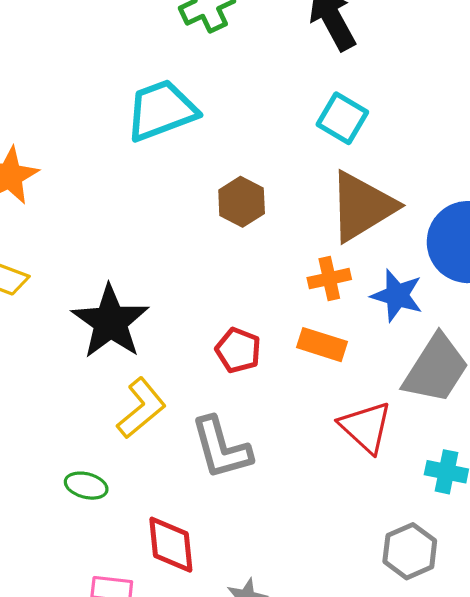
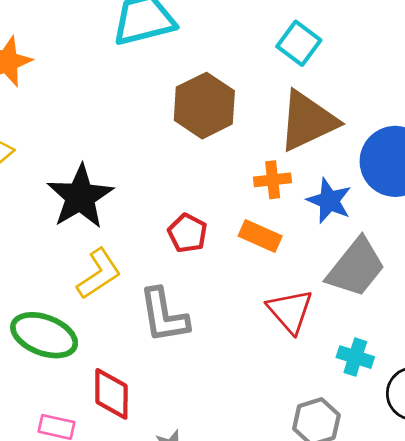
brown hexagon: (242, 202) -> (204, 106), size x1.5
green ellipse: (86, 486) -> (44, 335), size x1.8

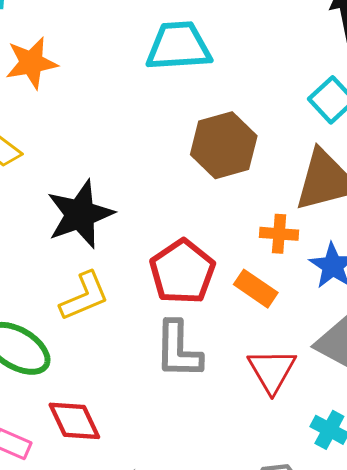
red pentagon: (187, 233) -> (182, 272), size x1.6
gray L-shape: (164, 316) -> (178, 350), moved
red diamond: (111, 394) -> (74, 421), turned -36

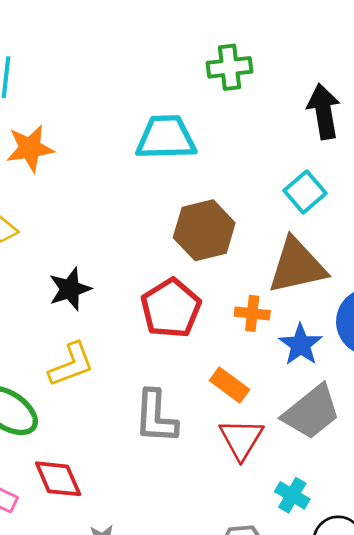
black star: (80, 214) -> (70, 289), size x0.7
red pentagon: (182, 272) -> (171, 308), moved
orange rectangle: (256, 289) -> (230, 385), moved

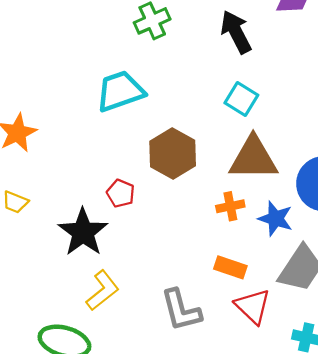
brown triangle: (297, 266) -> (253, 158), turned 30
black star: (70, 289) -> (83, 232), size x1.4
red pentagon: (171, 308) -> (121, 193), moved, size x0.6

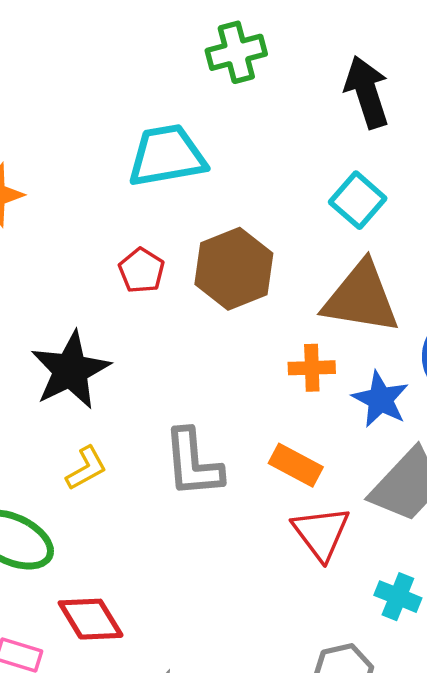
red pentagon: (121, 193) -> (142, 271), moved
yellow L-shape: (103, 290) -> (86, 468), size x0.7
gray L-shape: (181, 310) -> (193, 463), moved

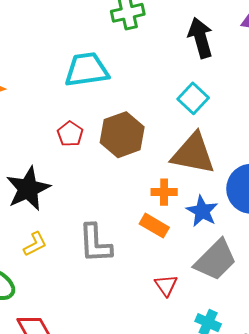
orange rectangle: (296, 465) -> (154, 226), moved
red triangle: (321, 533) -> (166, 285), size x0.7

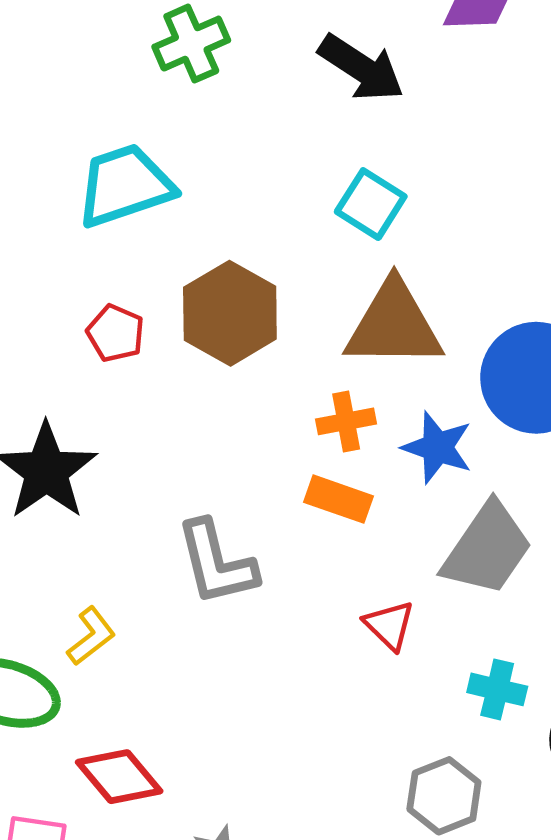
black arrow: (200, 38) -> (361, 68), turned 150
yellow L-shape: (35, 244) -> (91, 636), moved

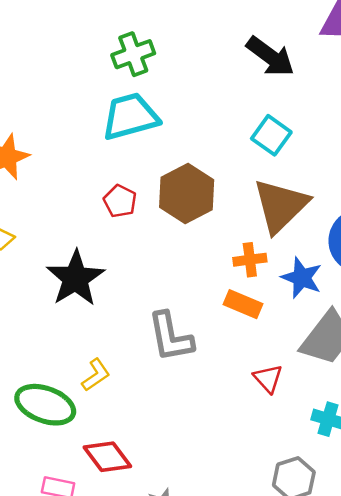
green cross: (191, 44) -> (133, 54), moved
brown triangle: (394, 325) -> (281, 206), turned -48

